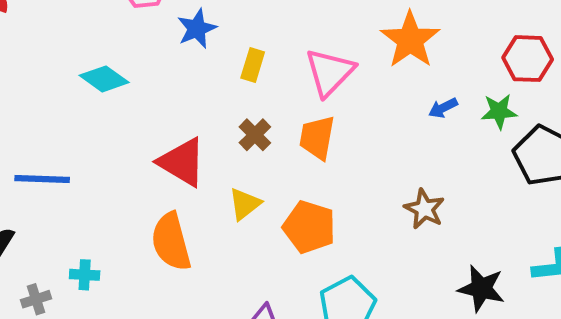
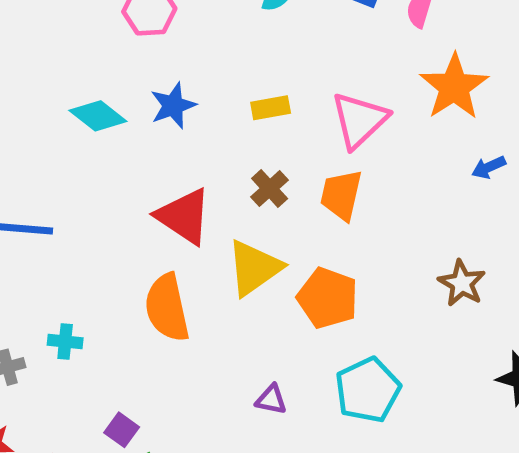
blue star: (197, 29) -> (173, 106), moved
yellow rectangle: (253, 65) -> (271, 108), turned 60
yellow triangle: (245, 204) -> (254, 268), size x1.5

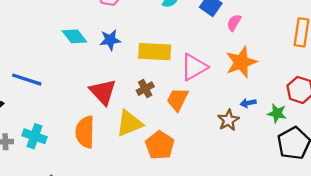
yellow rectangle: (271, 108) -> (155, 52), size x1.8
brown star: (462, 283) -> (228, 120), moved
cyan cross: (65, 342) -> (35, 136), size x1.5

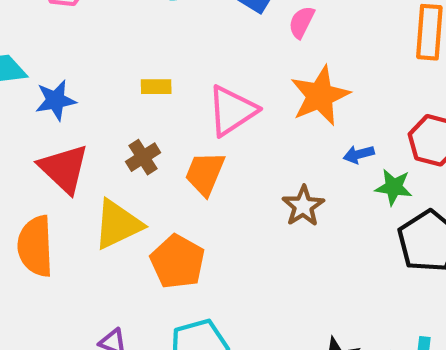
blue star: (110, 40) -> (56, 100), moved
yellow rectangle: (155, 52) -> (156, 87), size x0.5
blue arrow: (248, 103) -> (359, 154), moved

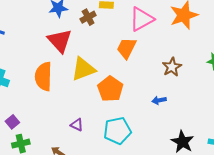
blue arrow: (359, 154) -> (159, 100), moved
brown cross: (143, 157) -> (88, 17), moved

